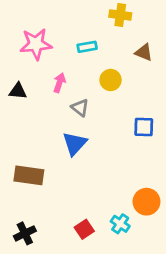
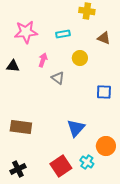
blue triangle: (75, 144) -> (76, 128), moved
red square: (84, 229) -> (61, 166), size x1.5

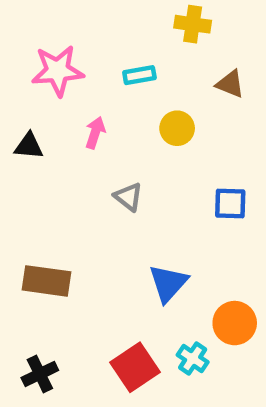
gray triangle: (58, 78) -> (128, 197), moved

